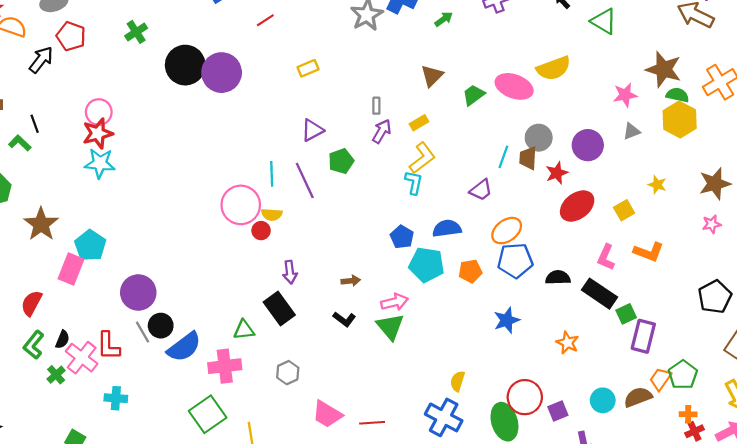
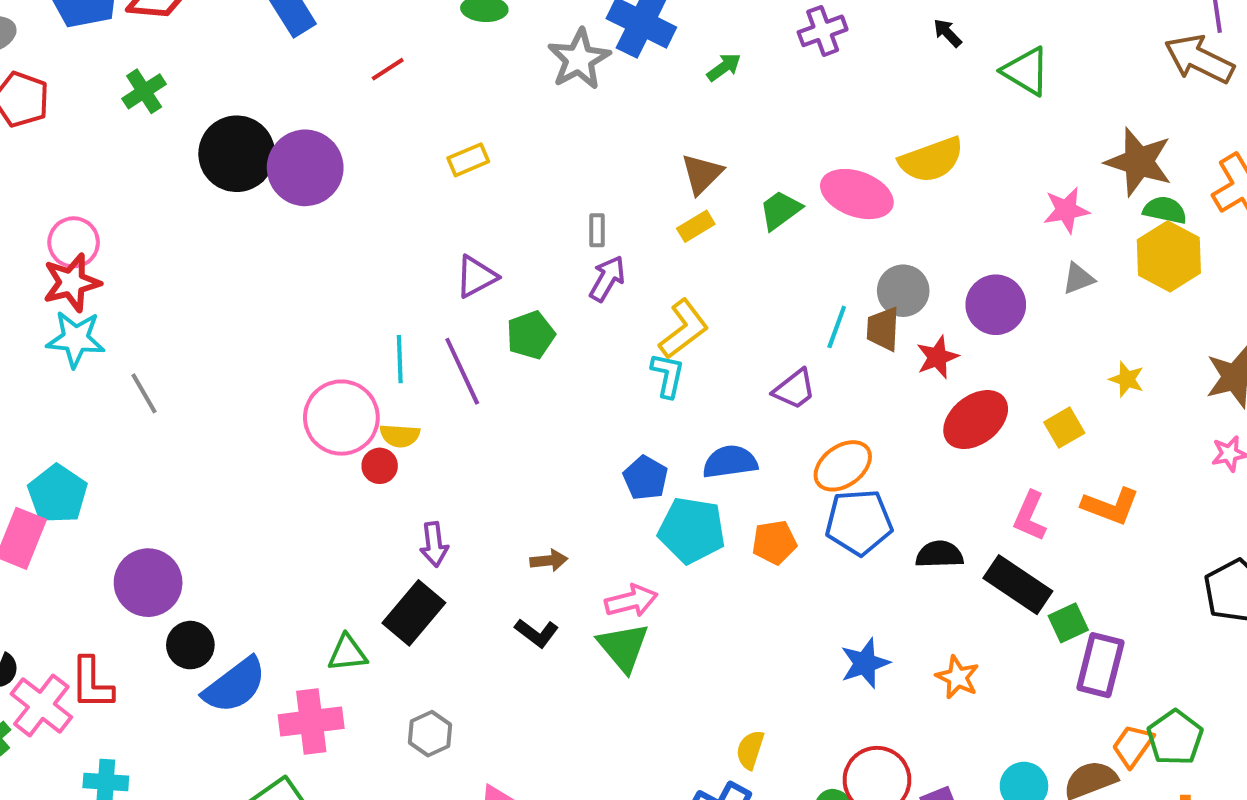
yellow rectangle: (419, 123) -> (696, 226), moved
black rectangle: (279, 309) -> (414, 613), turned 76
blue star: (507, 320) -> (865, 663), moved
gray line: (143, 332) -> (144, 393), moved

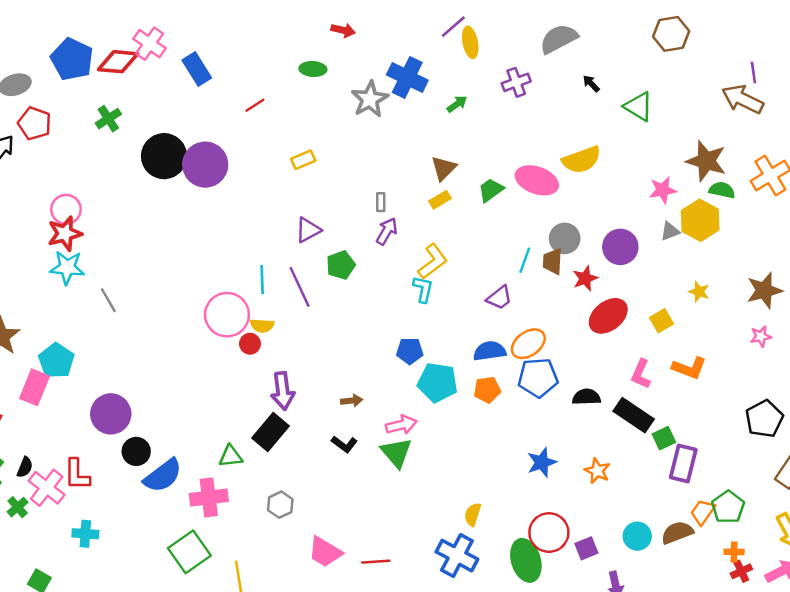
yellow hexagon: (1169, 256) -> (700, 220), moved
blue semicircle: (730, 462) -> (490, 351), moved
blue pentagon: (645, 478) -> (410, 351), turned -30
purple arrow: (434, 544) -> (283, 391), size x1.4

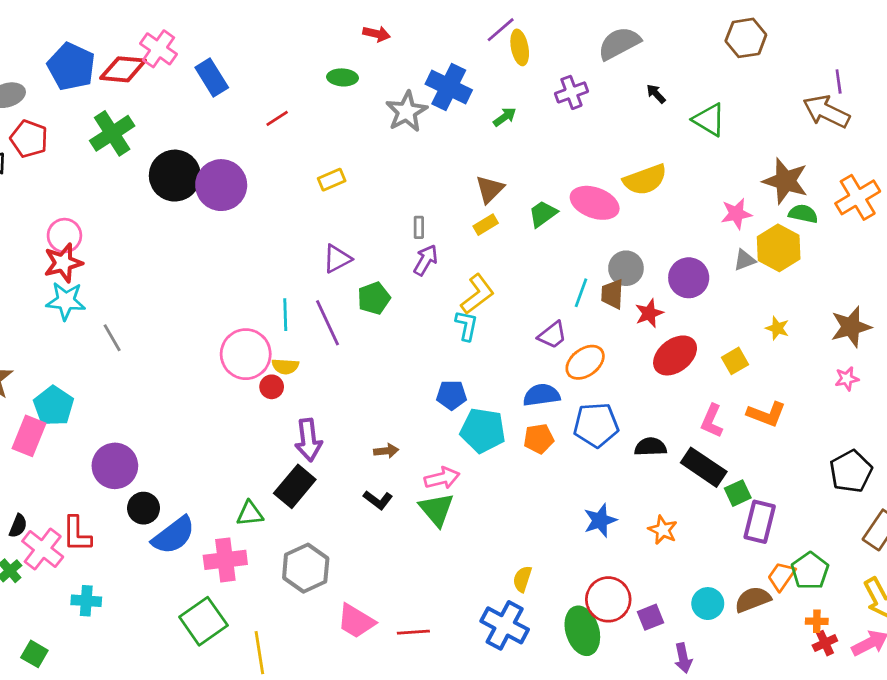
green cross: (108, 119) -> (112, 133), size x1.5
orange ellipse: (528, 344) -> (585, 362), moved
gray hexagon: (280, 505) -> (306, 568), size x1.6

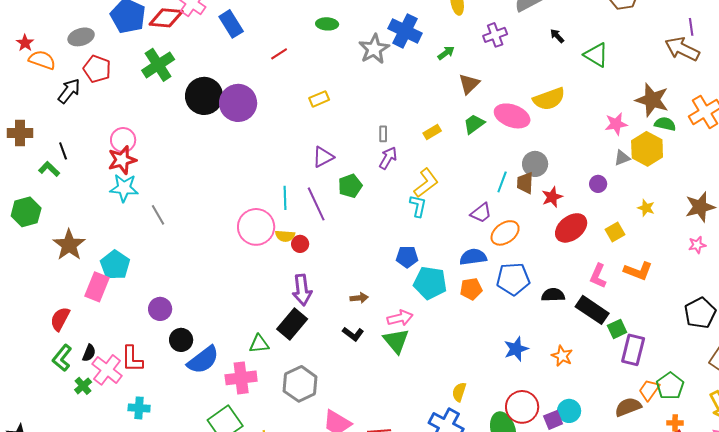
brown triangle: (490, 189) -> (469, 84), moved
purple circle: (689, 278) -> (598, 184), moved, size x0.6
red circle: (272, 387) -> (300, 244), moved
purple circle: (115, 466) -> (160, 309), size x0.7
cyan circle: (708, 604) -> (569, 411), moved

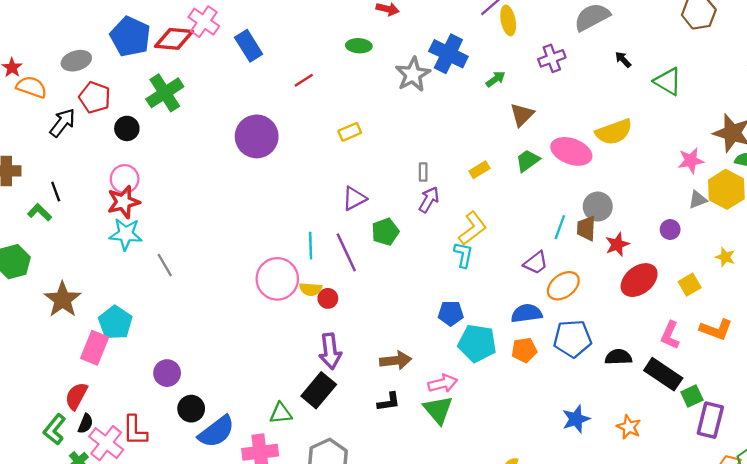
black circle: (204, 96) -> (127, 128), moved, size x0.6
brown arrow: (359, 298) -> (396, 360), size x1.5
red semicircle: (60, 319) -> (76, 396), moved
black L-shape: (353, 334) -> (389, 402), turned -45

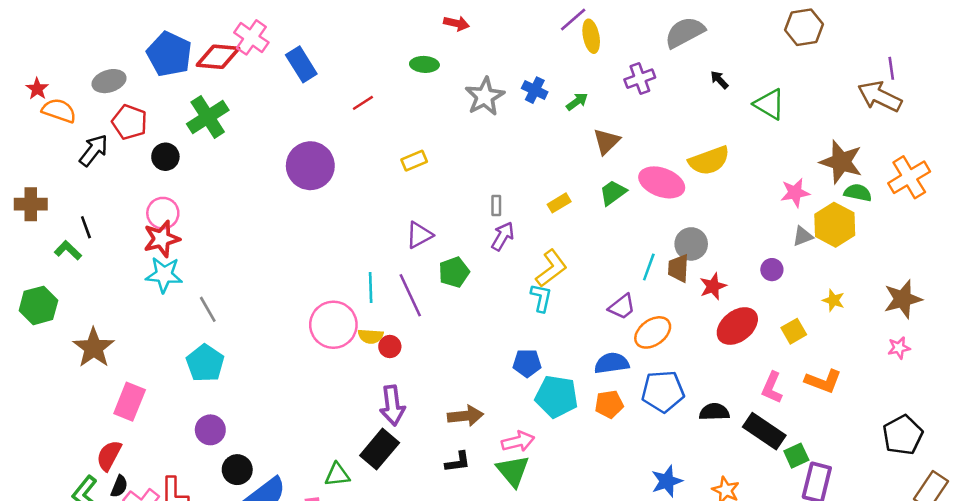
blue cross: (448, 54) -> (535, 90), moved, size x0.6
cyan pentagon: (115, 323) -> (205, 363), moved

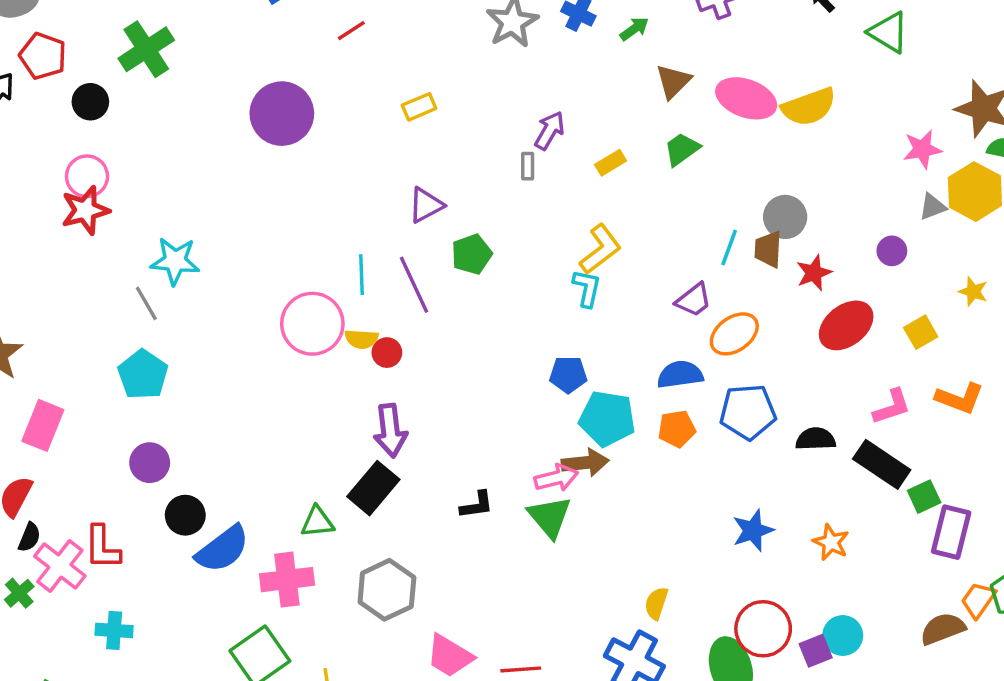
pink ellipse: (662, 182) -> (746, 98), moved
purple arrow: (503, 236) -> (550, 131), moved
cyan star: (164, 275) -> (175, 261), moved
pink L-shape: (772, 388) -> (892, 407), turned -132
brown arrow: (465, 416) -> (585, 463), moved

